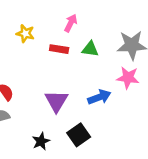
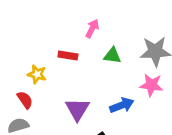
yellow star: (25, 33) -> (37, 74), moved
red rectangle: (59, 49) -> (68, 55), moved

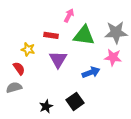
green triangle: (112, 55) -> (84, 35), size x1.6
purple triangle: (77, 109) -> (58, 59), moved

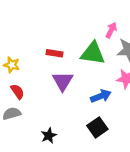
pink arrow: (69, 15) -> (111, 30), moved
yellow star: (28, 49) -> (12, 65), moved
black square: (75, 101) -> (97, 127), moved

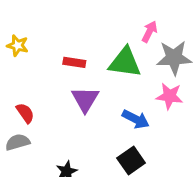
yellow star: (12, 65) -> (18, 45), moved
blue arrow: (101, 96) -> (136, 119), turned 48

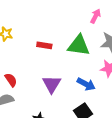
pink arrow: (150, 32) -> (96, 16), moved
purple triangle: (85, 99) -> (52, 84), moved

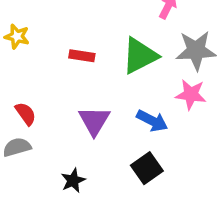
green triangle: (79, 45) -> (140, 56), turned -35

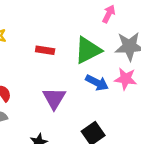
blue arrow: (152, 121) -> (97, 83), moved

